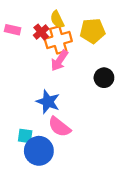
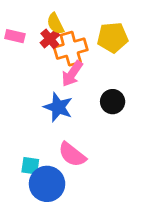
yellow semicircle: (57, 19) -> (55, 24), moved
black circle: (104, 78) -> (113, 102), moved
blue star: (48, 102) -> (58, 107), moved

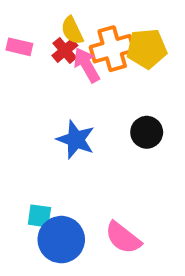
orange cross: (71, 49) -> (112, 49), moved
pink arrow: (72, 74) -> (87, 65), moved, turned 116
pink semicircle: (72, 155) -> (123, 238), moved

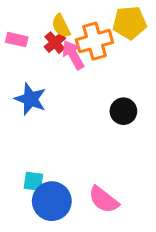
yellow pentagon: (147, 49) -> (130, 23), moved
blue star: (76, 140) -> (30, 99), moved

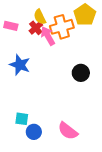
yellow pentagon: (130, 23) -> (85, 15), turned -30
blue circle: (52, 201) -> (34, 132), size x0.6

